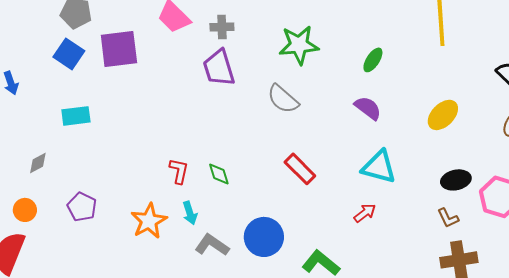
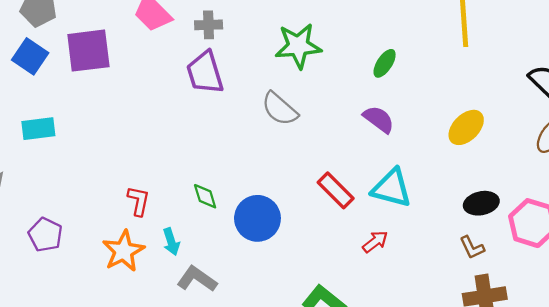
red rectangle: (300, 169) -> (336, 190), moved
red L-shape: (179, 171) -> (139, 201), moved
blue circle: (264, 237) -> (257, 218), moved

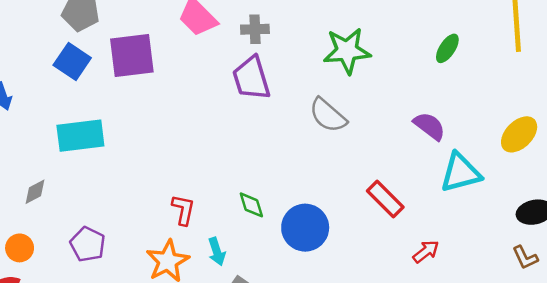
green ellipse: (385, 63) -> (447, 48), moved
cyan rectangle: (38, 129) -> (80, 136), size x1.4
cyan triangle: (392, 188) -> (461, 173), moved, turned -30

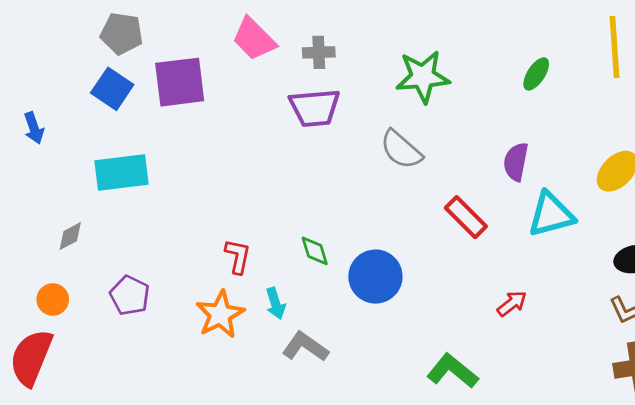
purple trapezoid: (251, 78) -> (315, 108), turned -78
purple semicircle: (429, 126) -> (516, 162), turned -116
red rectangle: (385, 199) -> (466, 217), moved

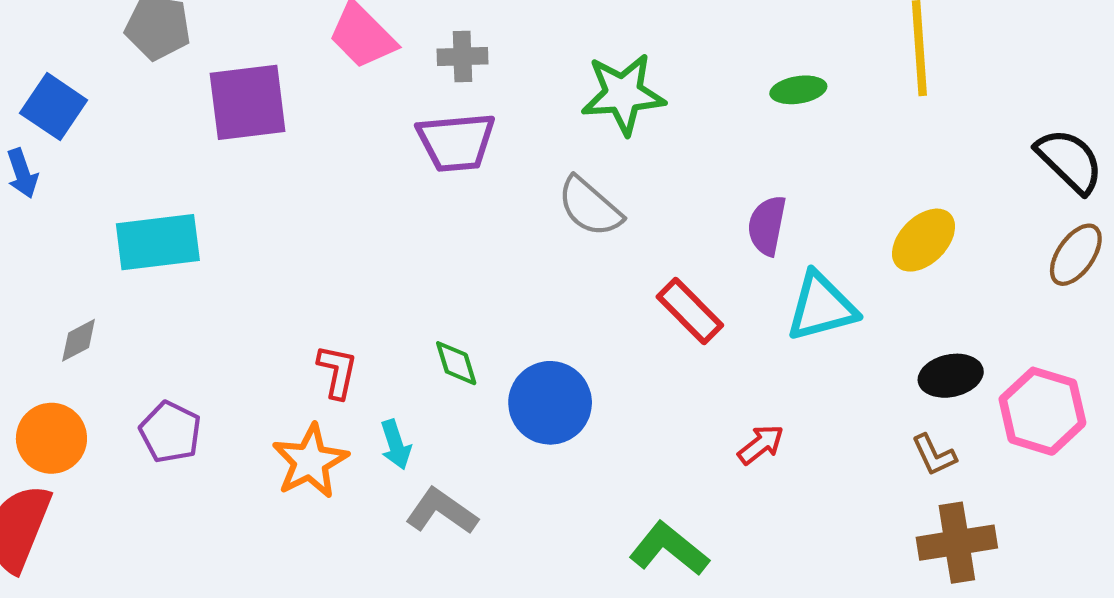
green ellipse: (536, 74) -> (798, 90), turned 48
blue square: (112, 89) -> (54, 107), moved
orange circle: (53, 299) -> (51, 438), size x1.4

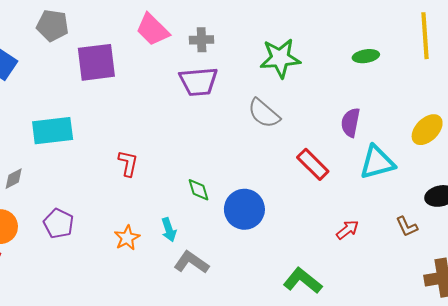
red L-shape: (337, 372) -> (128, 163), moved
brown L-shape: (934, 455) -> (407, 227), moved
orange star: (310, 461) -> (127, 238), size x0.7

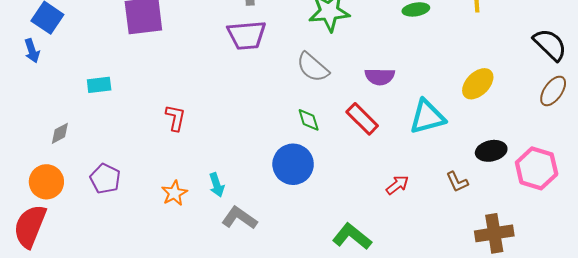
purple semicircle: (351, 122) -> (380, 77), moved, turned -100
cyan rectangle: (53, 131) -> (99, 85), size x0.6
green diamond: (198, 190) -> (309, 120), moved

